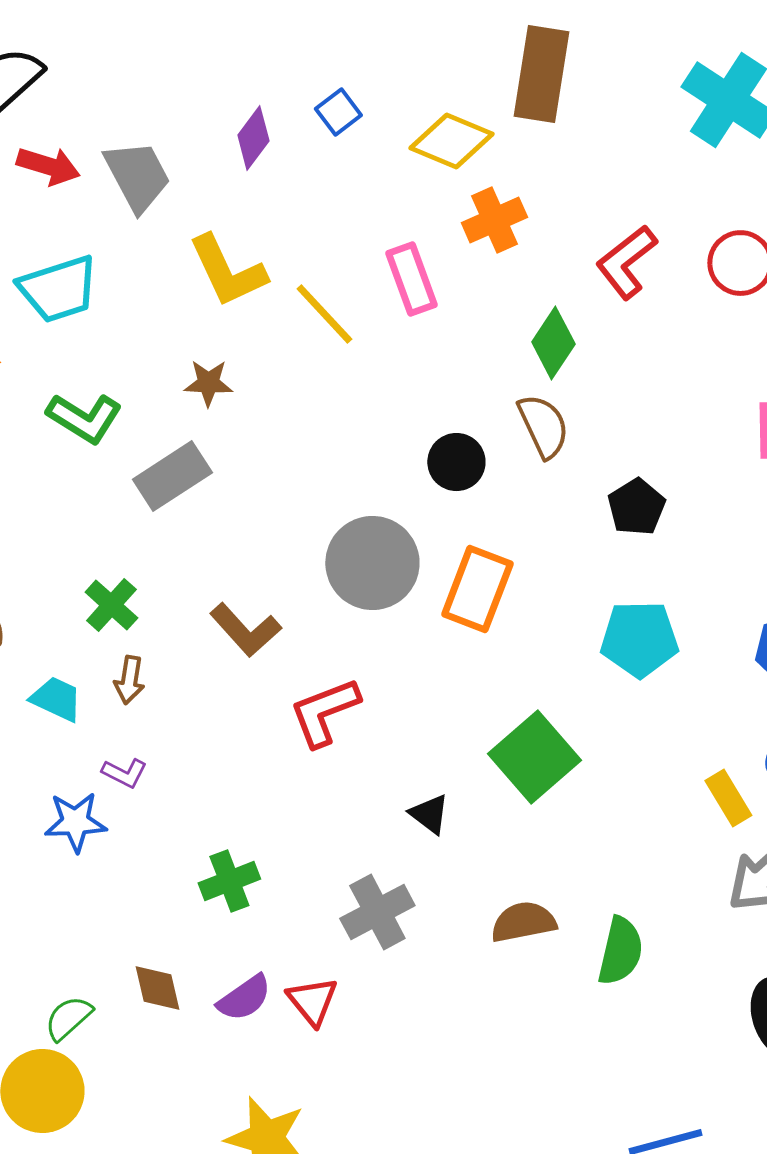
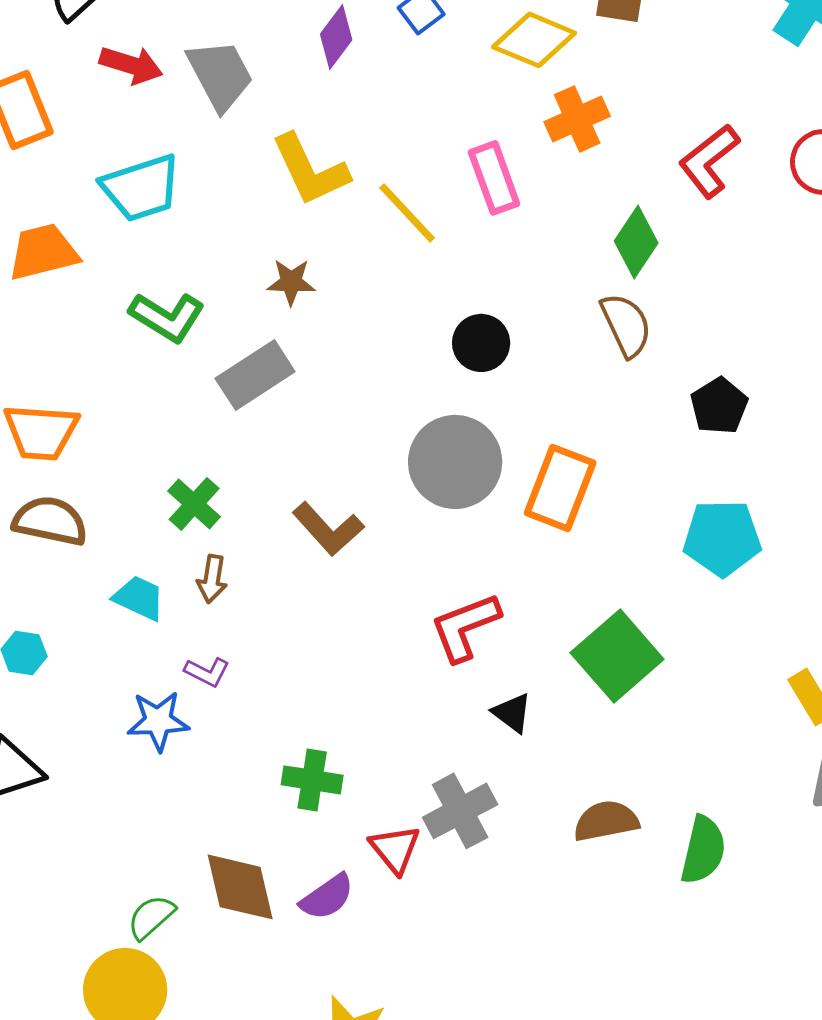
black circle: (456, 462) -> (481, 343), moved
red L-shape: (324, 712) -> (465, 627), moved
green cross: (229, 881) -> (312, 780), turned 30
brown diamond: (157, 988) -> (240, 887), size x1.5
red triangle: (312, 1001) -> (395, 849), moved

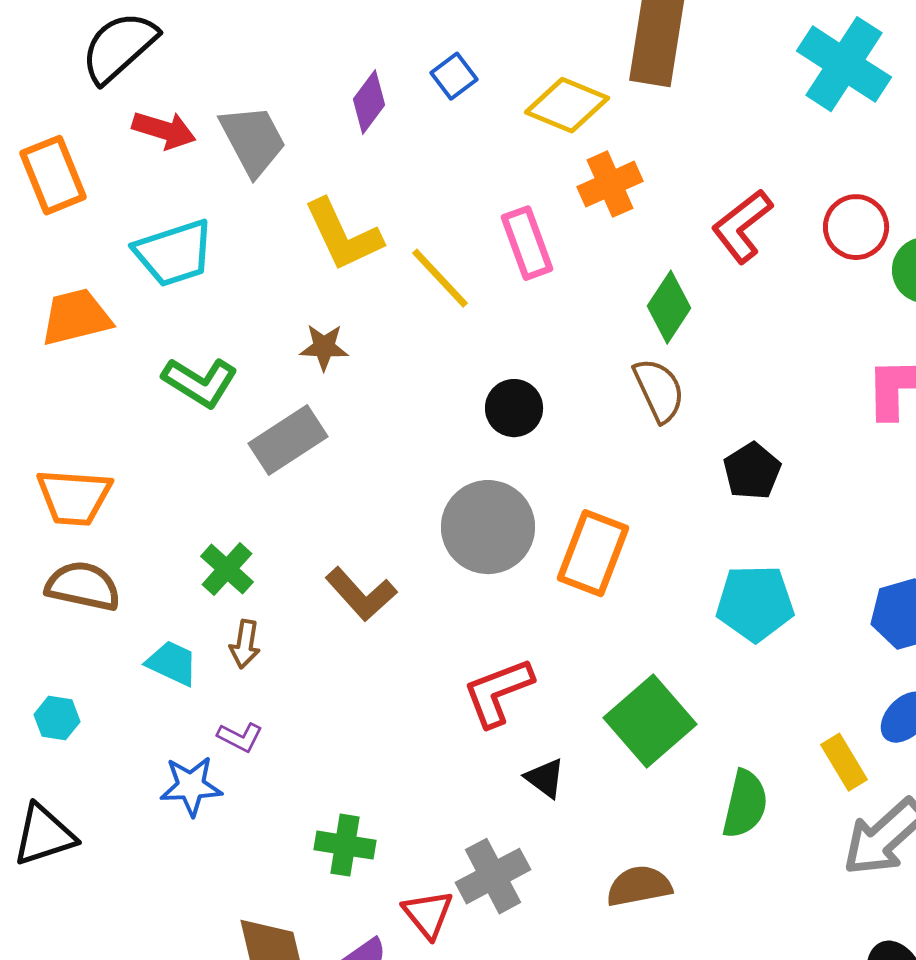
green semicircle: (703, 850) -> (745, 804), moved

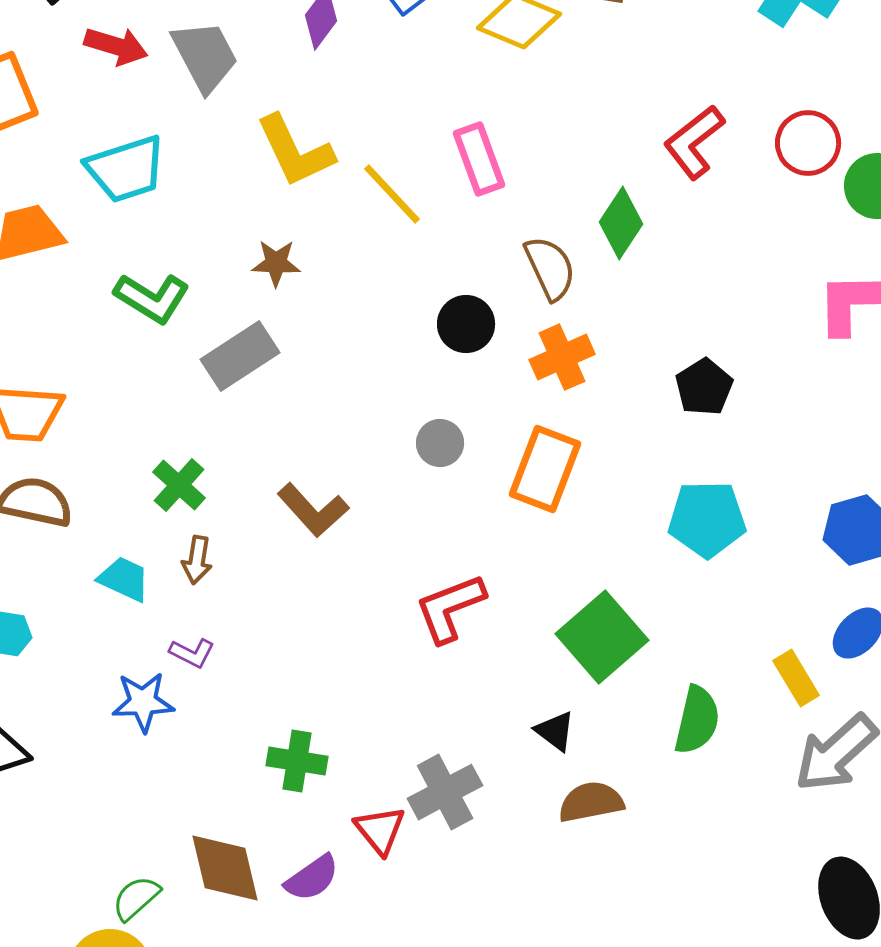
orange cross: (610, 184) -> (562, 357), moved
brown semicircle: (659, 390) -> (550, 268), moved
gray circle: (488, 527) -> (440, 443), size x0.5
black triangle: (545, 778) -> (555, 731), moved

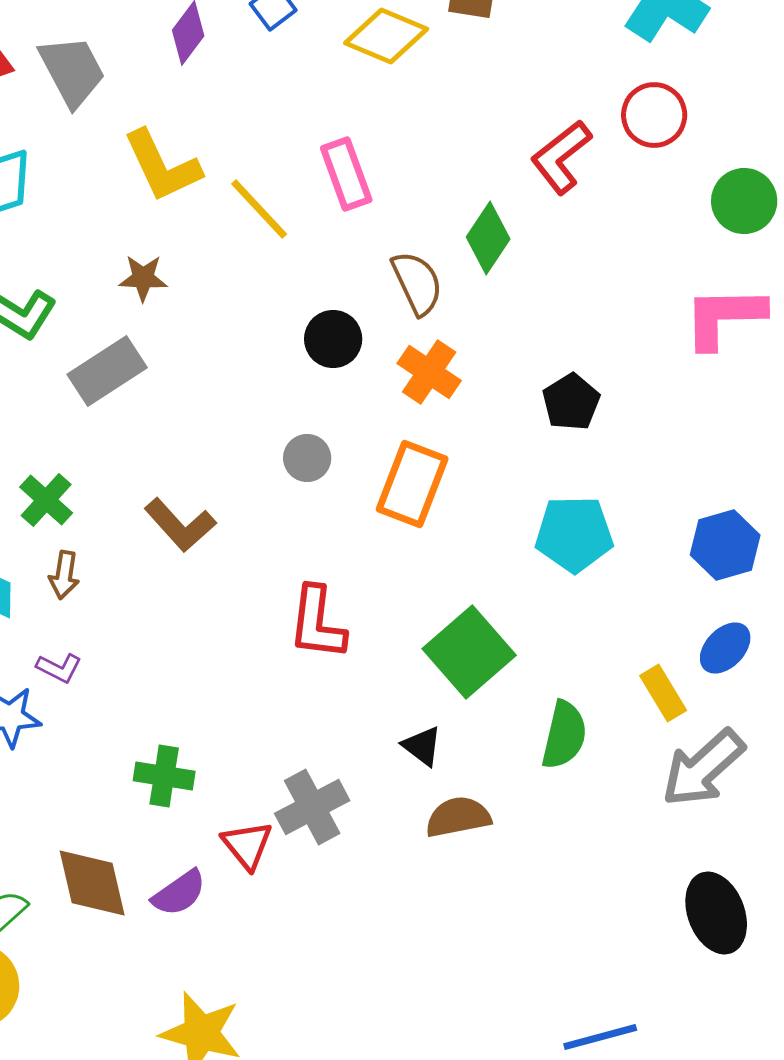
red circle: (808, 143) -> (654, 115), moved
orange cross: (562, 357) -> (429, 372), turned -32
red L-shape: (450, 608) -> (317, 623), turned -62

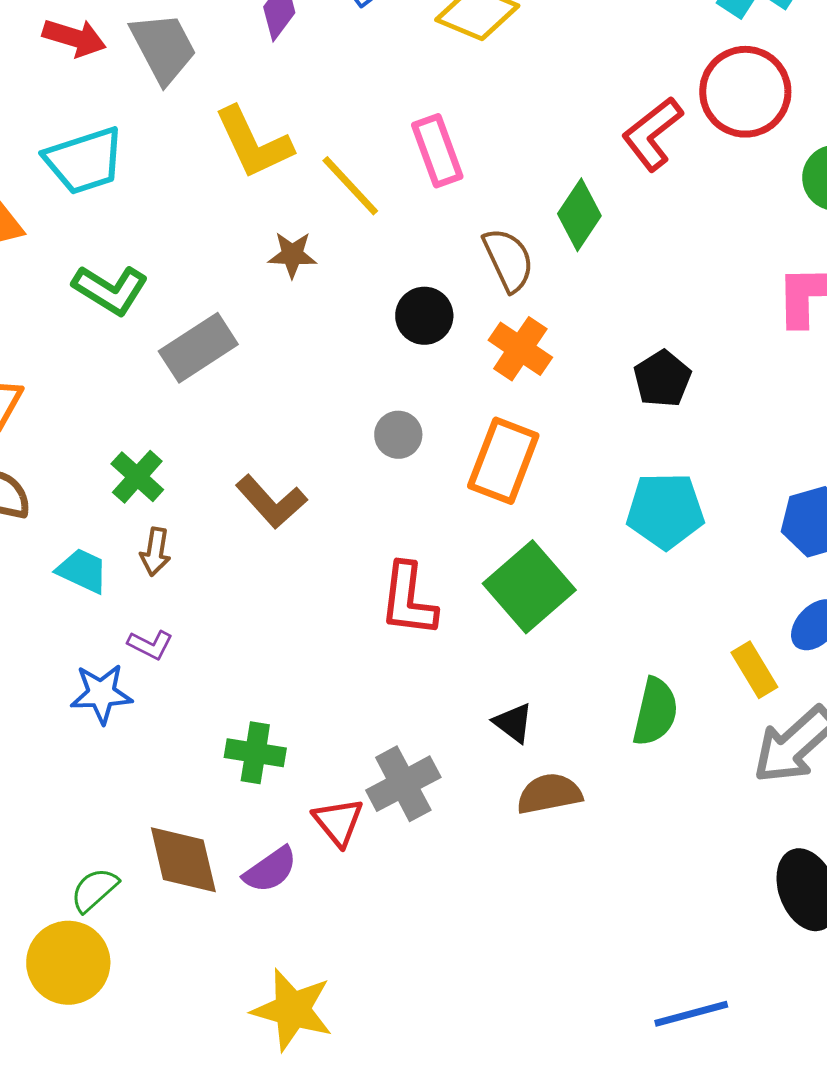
red circle: (654, 115) -> (745, 92), size x1.4
brown star: (143, 278) -> (292, 255), moved
green square: (469, 652) -> (529, 587), moved

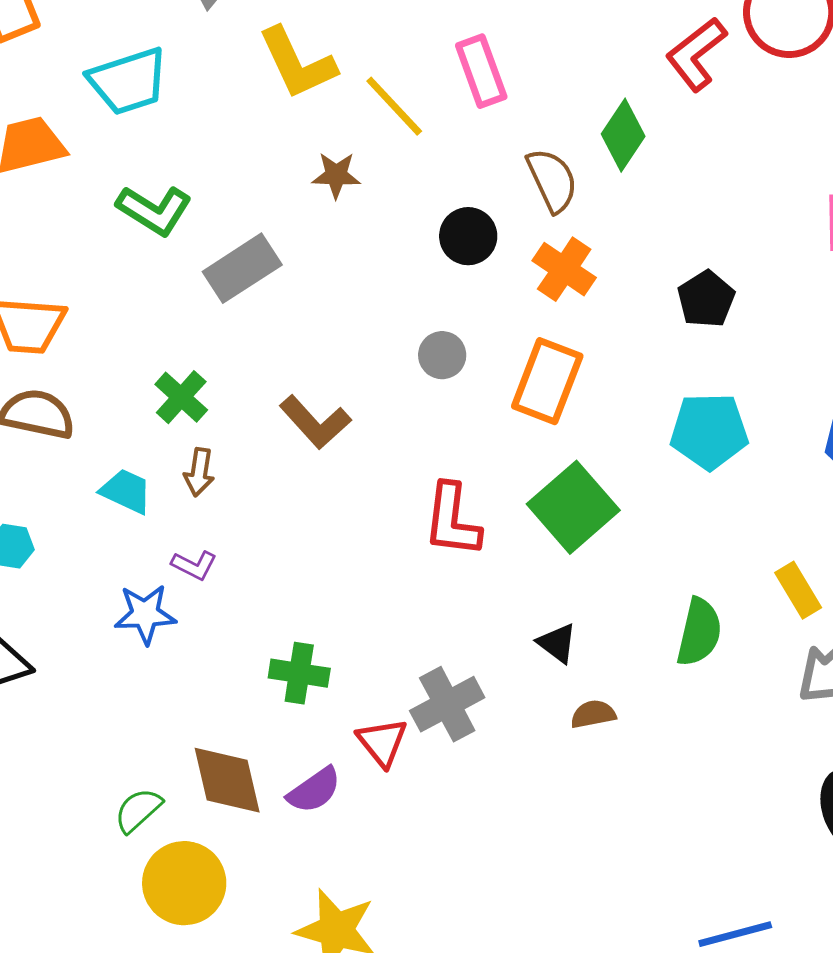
brown semicircle: (549, 794) -> (593, 714), size x0.7
yellow circle: (68, 963) -> (184, 883), moved

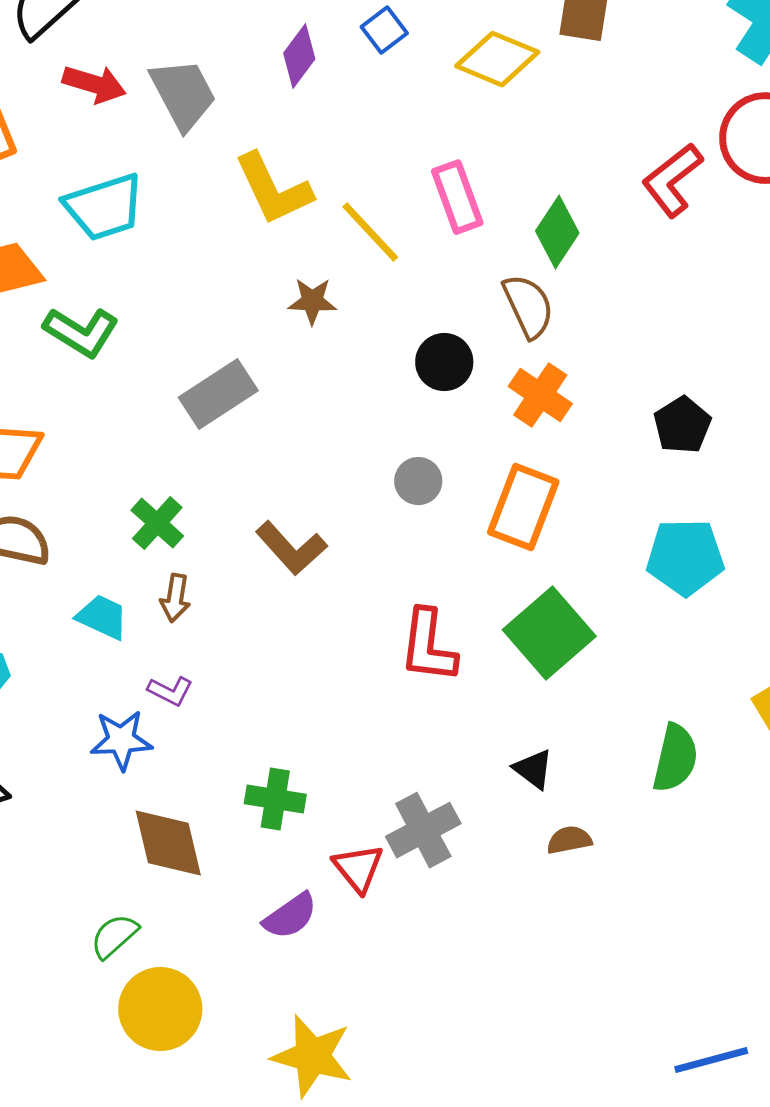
green diamond: (623, 135) -> (557, 232), moved
green L-shape: (154, 210) -> (81, 332), moved
brown diamond: (227, 780) -> (168, 843), moved

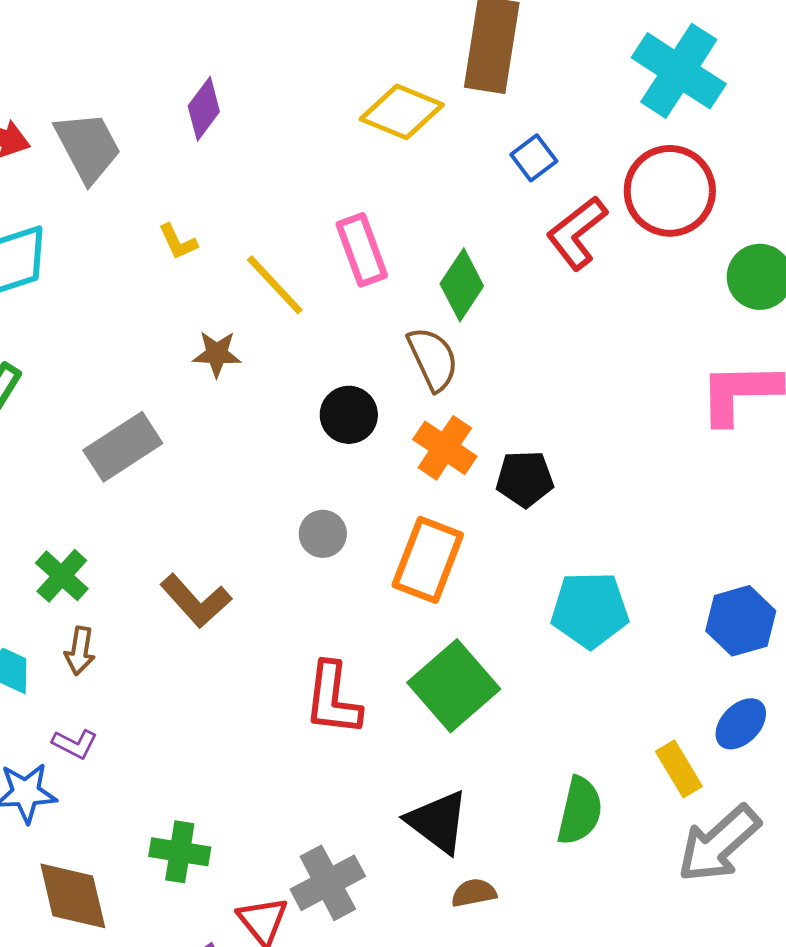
blue square: (384, 30) -> (534, 158), moved
yellow L-shape: (273, 189) -> (178, 242), size x0.5
black pentagon: (682, 425) -> (525, 479), moved, turned 30
black triangle: (533, 769) -> (438, 822), size x1.6

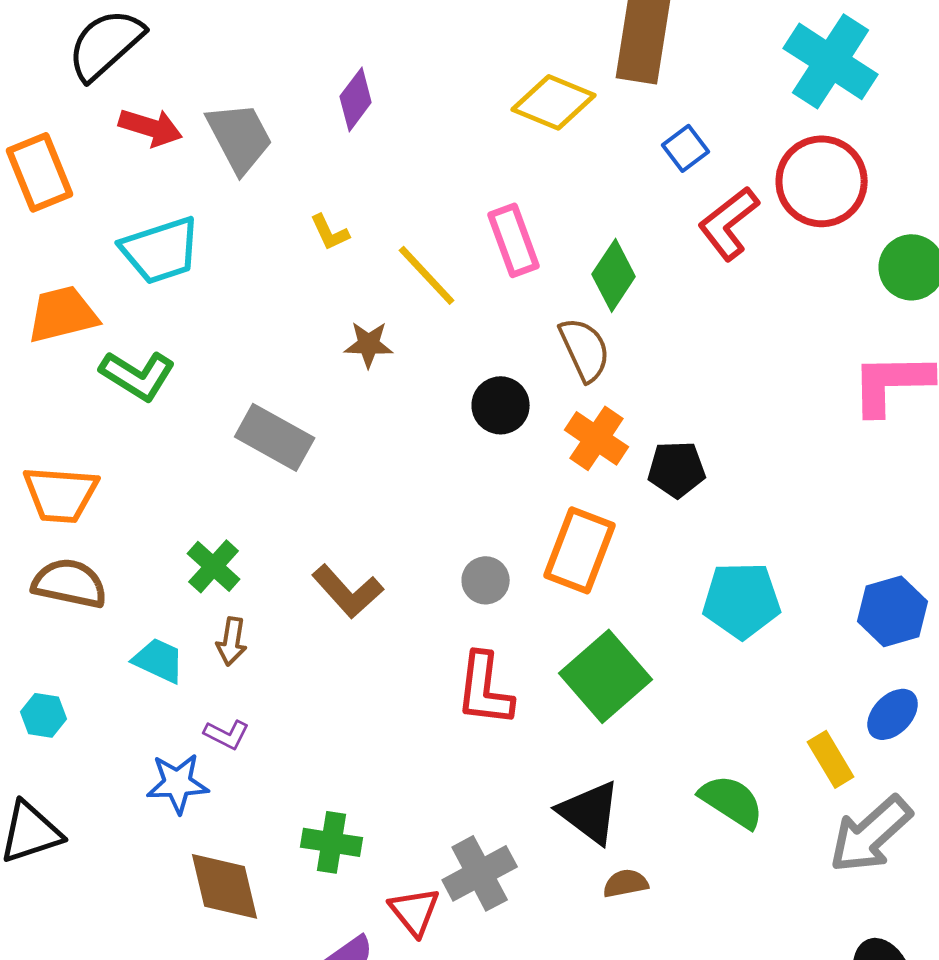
gray rectangle: (123, 447) -> (275, 437), turned 62
gray circle: (323, 534) -> (486, 580), moved
green semicircle: (580, 811) -> (732, 801), turned -70

